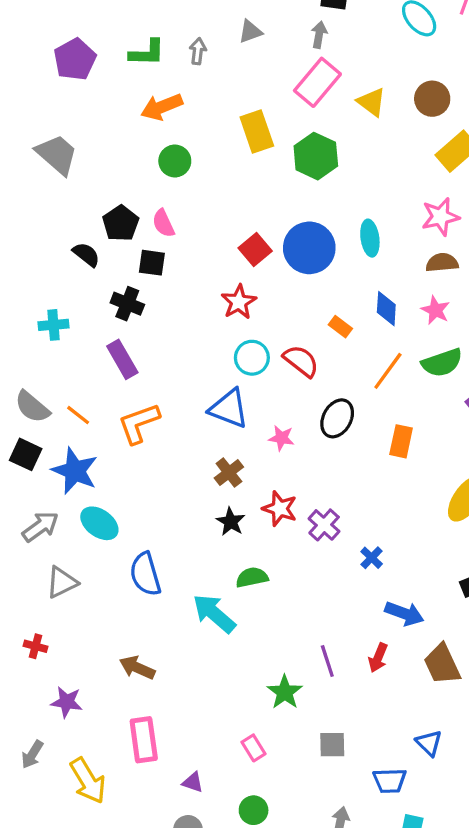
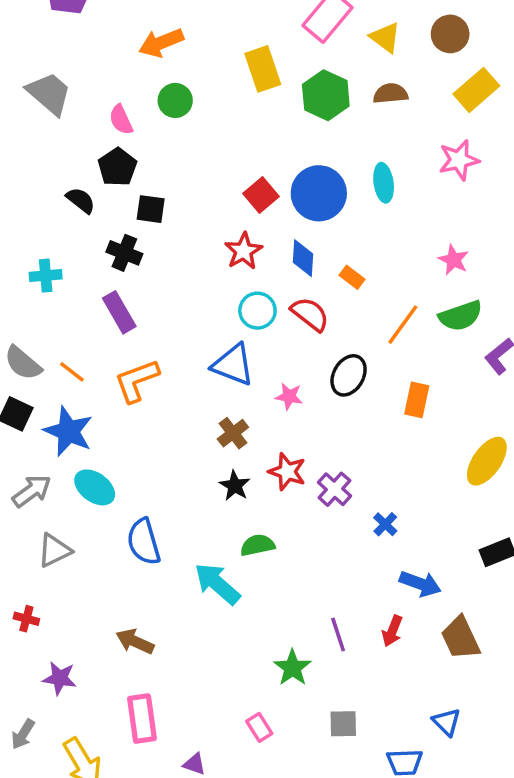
pink semicircle: (163, 223) -> (121, 120), moved
brown semicircle: (442, 263) -> (391, 93), moved
blue diamond: (386, 309) -> (303, 258), moved

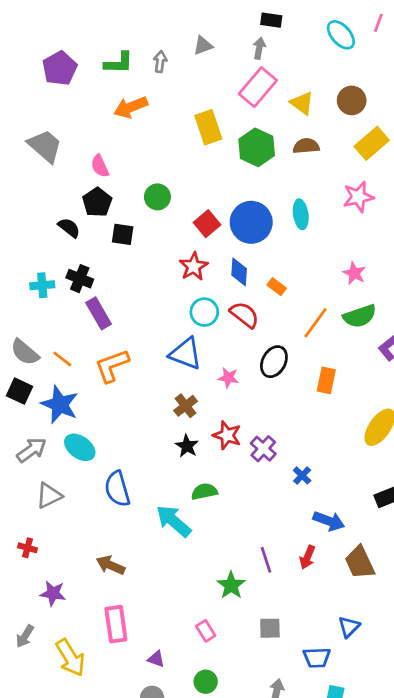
green circle: (175, 100) -> (157, 197), moved
black cross: (124, 253) -> (80, 279), moved
blue triangle: (447, 722) -> (349, 627), turned 30

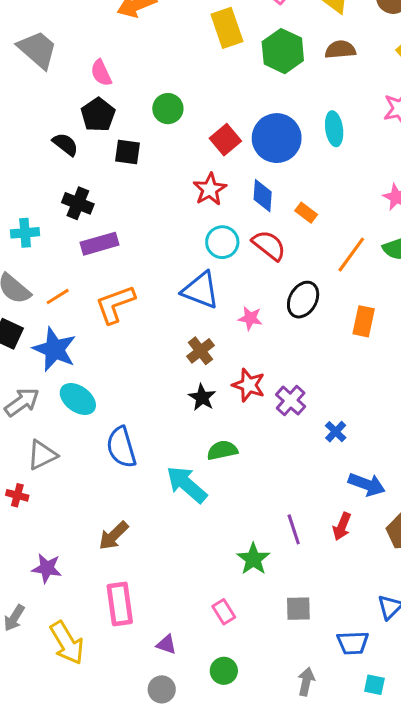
cyan cross: (42, 285) -> (25, 233), moved
purple rectangle: (99, 313) -> (100, 244), turned -76
orange line: (62, 359) -> (58, 296), turned -70
red cross: (28, 548) -> (17, 495), moved
brown arrow: (111, 565) -> (114, 536), turned -68

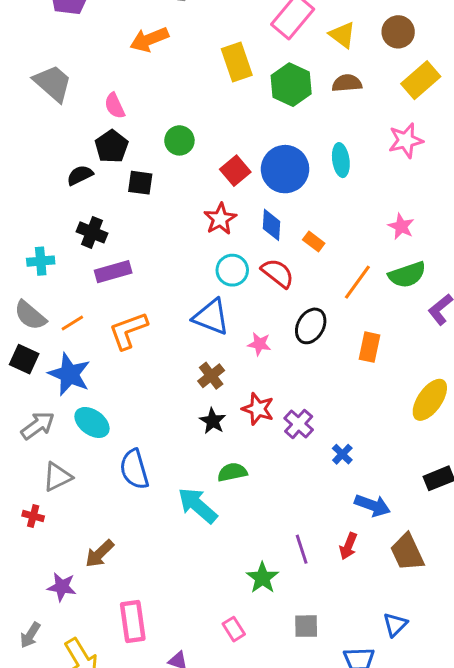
black semicircle: (65, 144) -> (80, 175), turned -64
brown arrow: (114, 536) -> (100, 554), moved

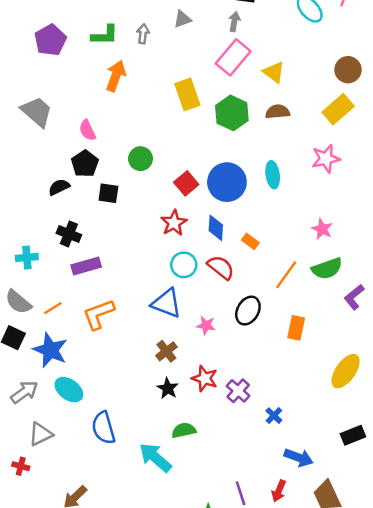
brown circle: (398, 32) -> (348, 70), moved
orange arrow: (149, 39) -> (116, 76), turned 132

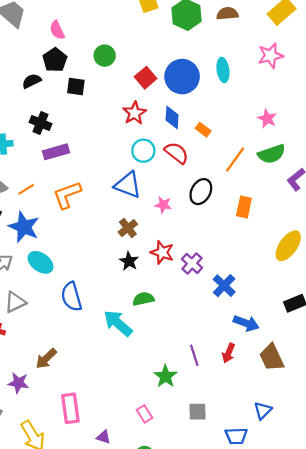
blue cross: (274, 416) -> (224, 286), size x1.5

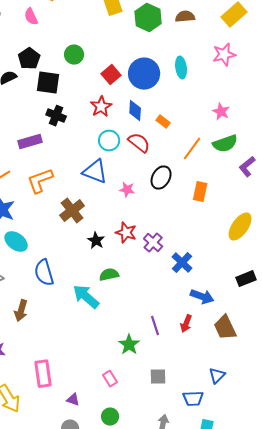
pink semicircle: (57, 30) -> (31, 17), moved
black square: (76, 87) -> (48, 83), size x1.4
black cross: (41, 123) -> (56, 116), moved
brown cross: (128, 228) -> (72, 211), moved, size x1.4
brown arrow: (46, 359) -> (21, 311), moved, turned -30

